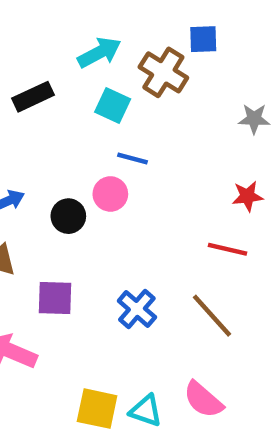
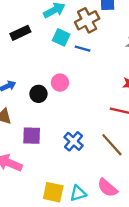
brown cross: (163, 72) -> (87, 20), turned 30
blue line: (132, 159) -> (83, 49), moved
cyan triangle: (146, 411) -> (78, 193), turned -36

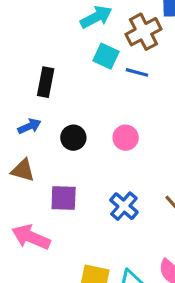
black rectangle: (20, 33) -> (46, 82), moved, turned -54
pink circle: (60, 83) -> (126, 138), moved

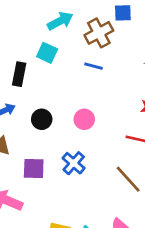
cyan square: (106, 56) -> (47, 53), moved
blue cross: (124, 206) -> (74, 163), moved

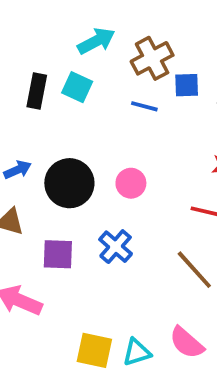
blue square: (123, 13) -> (187, 85), moved
black rectangle: (19, 74) -> (37, 91), moved
black circle: (42, 119) -> (69, 183), size x1.6

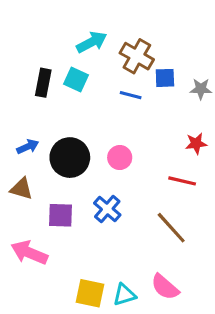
brown cross: (152, 58) -> (137, 56), turned -32

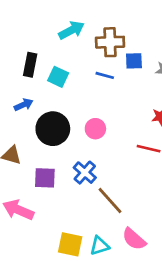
brown cross: (137, 56) -> (110, 42), turned -32
cyan square: (76, 80) -> (58, 77), moved
blue arrow: (28, 147) -> (24, 105), moved
brown line: (171, 228) -> (110, 200), moved

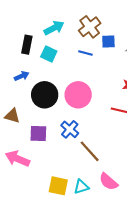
cyan arrow: (71, 30) -> (54, 28), moved
brown cross: (110, 42) -> (90, 27), turned -35
pink circle: (95, 129) -> (78, 95), size x1.6

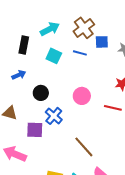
cyan square: (49, 54) -> (54, 56), moved
black circle: (45, 95) -> (41, 93), size x0.6
pink circle: (78, 95) -> (82, 96), moved, size x0.7
blue cross: (70, 129) -> (54, 116), moved

